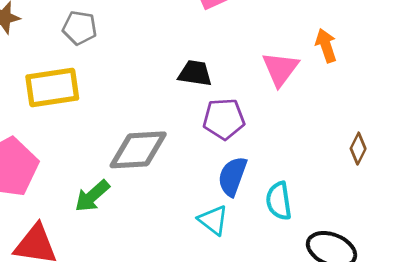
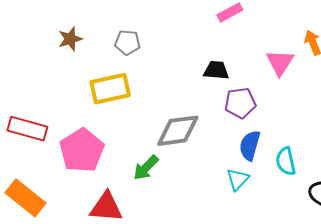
cyan triangle: (213, 220) -> (238, 179), turned 40

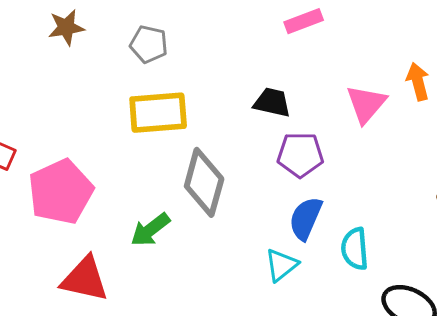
yellow rectangle: (110, 89) -> (158, 113), moved
gray diamond: (178, 131) -> (204, 182), turned -75

